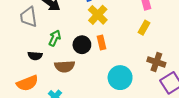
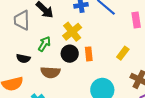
yellow cross: (98, 15) -> (72, 32), moved
yellow rectangle: (144, 28) -> (123, 53), moved

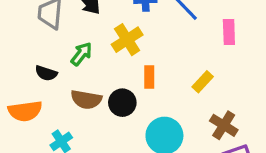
black circle: (70, 54) -> (122, 103), moved

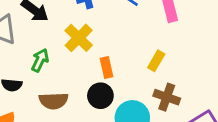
black circle: (122, 103) -> (100, 96), moved
brown cross: (224, 125) -> (167, 97), moved

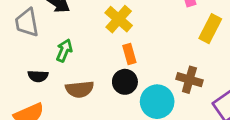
yellow cross: (79, 38) -> (119, 19), moved
yellow rectangle: (156, 61) -> (210, 29), moved, size x1.4

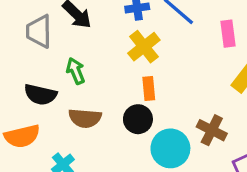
green arrow: (64, 50) -> (76, 71), turned -55
black semicircle: (38, 76) -> (40, 95), size x1.4

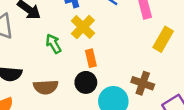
green arrow: (76, 71) -> (54, 44), moved

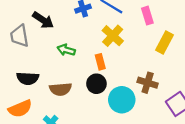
yellow cross: (83, 27) -> (113, 36), moved
green arrow: (54, 44) -> (66, 50), turned -42

